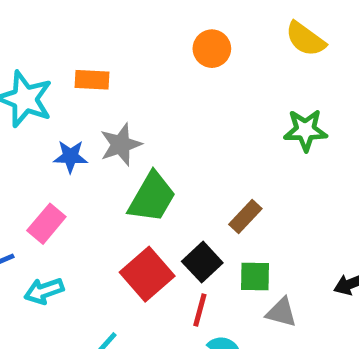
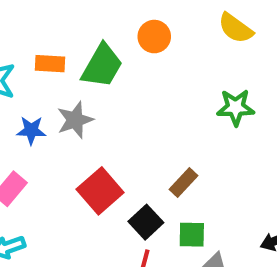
green trapezoid: (152, 197) -> (102, 66), moved
red square: (147, 274) -> (100, 191), moved

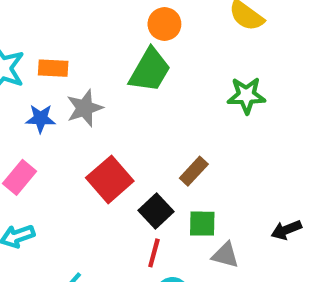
orange rectangle: (50, 64) -> (53, 68), moved
green trapezoid: (102, 66) -> (150, 70), moved

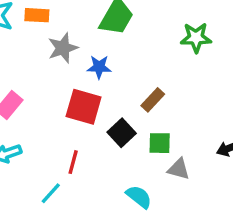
blue star: (41, 119) -> (99, 67), moved
red square: (110, 179) -> (84, 107), turned -33
red line: (154, 253) -> (73, 162), moved

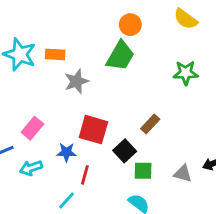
blue star: (99, 67) -> (67, 152), moved
green square: (160, 143) -> (143, 171), moved
gray triangle: (179, 169) -> (183, 174), moved

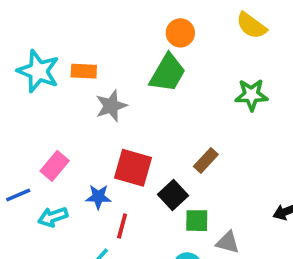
gray triangle: (183, 174) -> (228, 242), moved

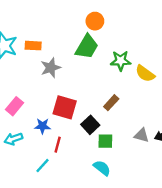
yellow semicircle: (251, 26) -> (145, 74), moved
green star: (251, 95) -> (121, 61), moved
gray triangle: (228, 242) -> (142, 135), moved

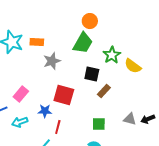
green star: (121, 61) -> (112, 55), turned -30
black square: (90, 125) -> (92, 74), moved, turned -35

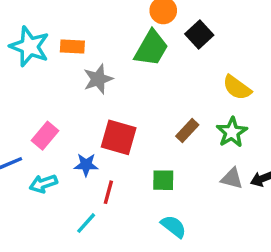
green star: (112, 55) -> (232, 132), moved
black square: (92, 74) -> (199, 34), moved, turned 35
green square: (99, 124) -> (163, 180), moved

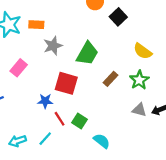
green trapezoid: (151, 48) -> (87, 53), moved
pink rectangle: (45, 136) -> (19, 68), moved
green square: (163, 180) -> (80, 121), moved, turned 32
cyan arrow: (43, 184) -> (17, 141), moved
red line: (108, 192) -> (60, 119), turned -48

